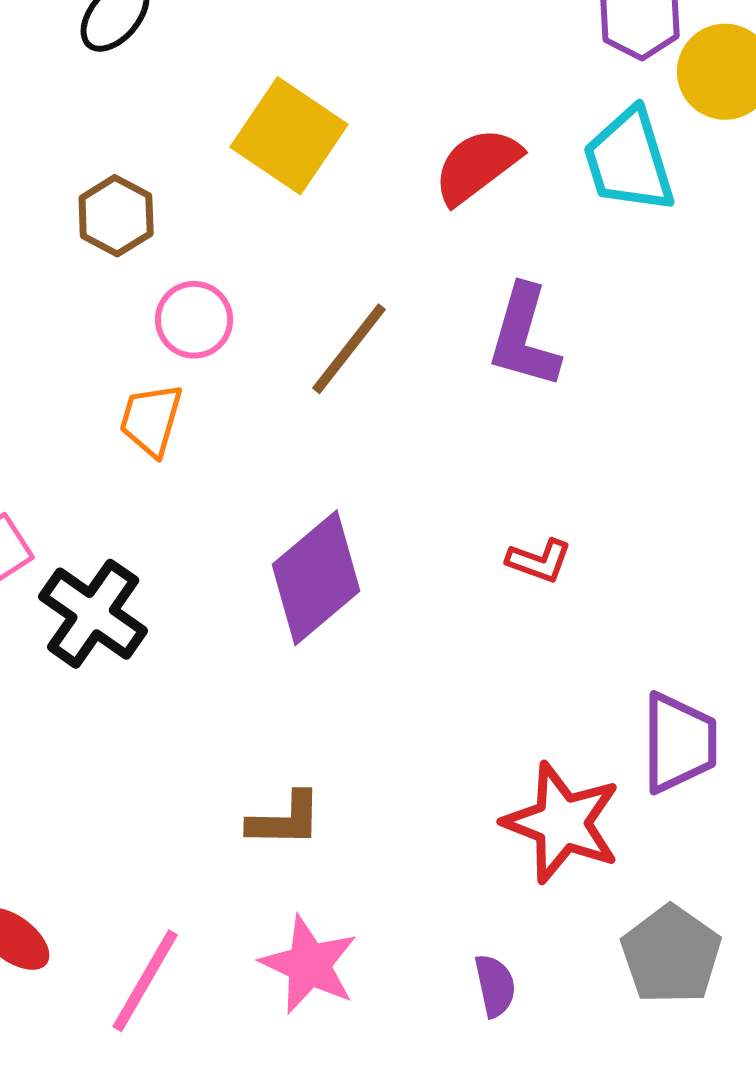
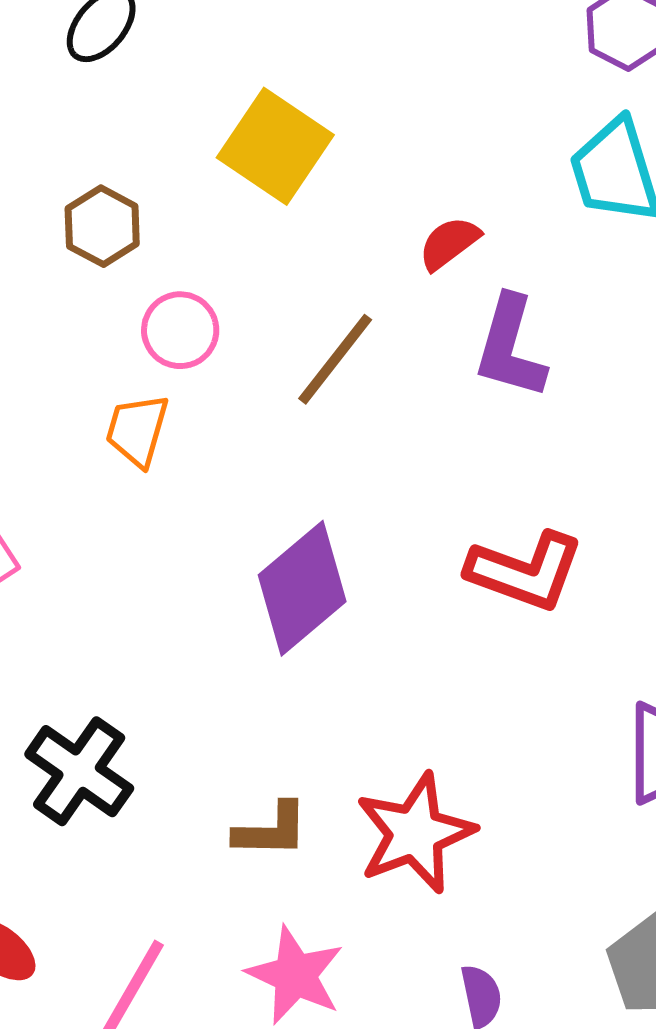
red semicircle: (477, 166) -> (449, 243), moved, size x0.7
red L-shape: (539, 561) -> (525, 571), size x1.8
black cross: (93, 614) -> (79, 771), moved
red star: (562, 823) -> (415, 833), moved, turned 30

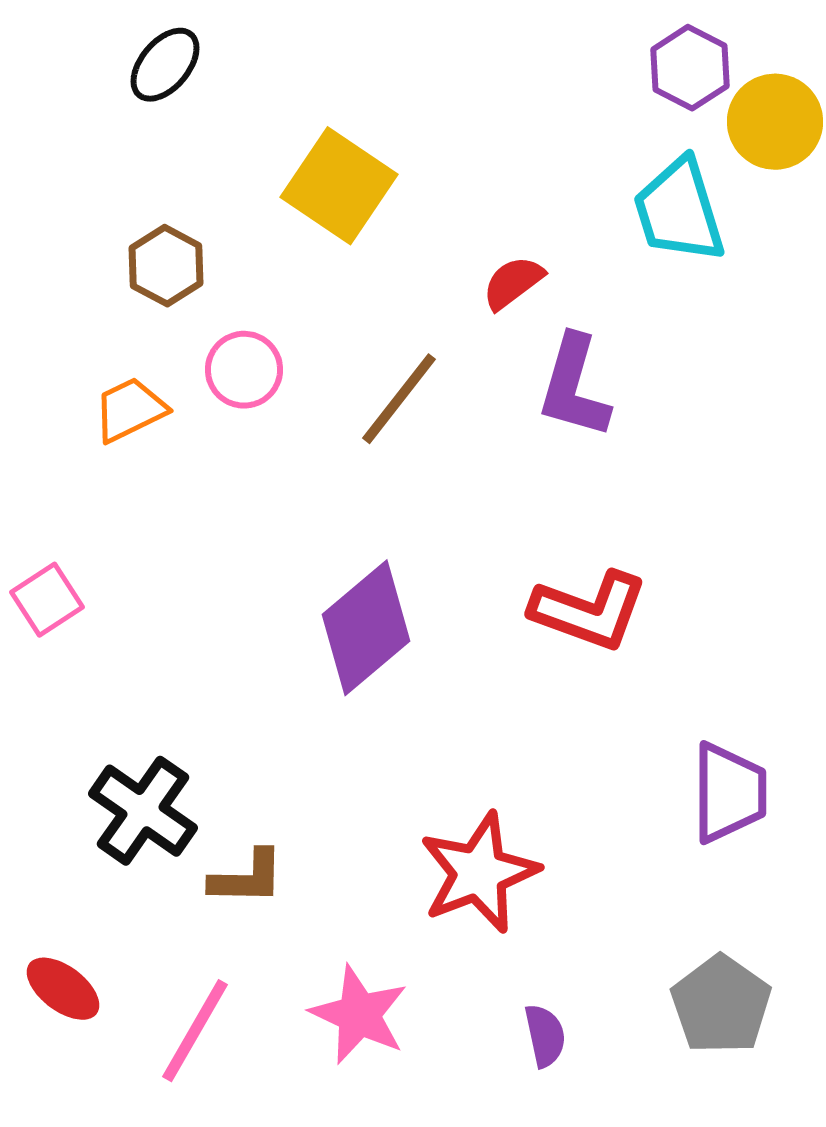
orange trapezoid: (137, 430) -> (130, 410), moved, turned 48
brown L-shape: (271, 830) -> (247, 878), moved

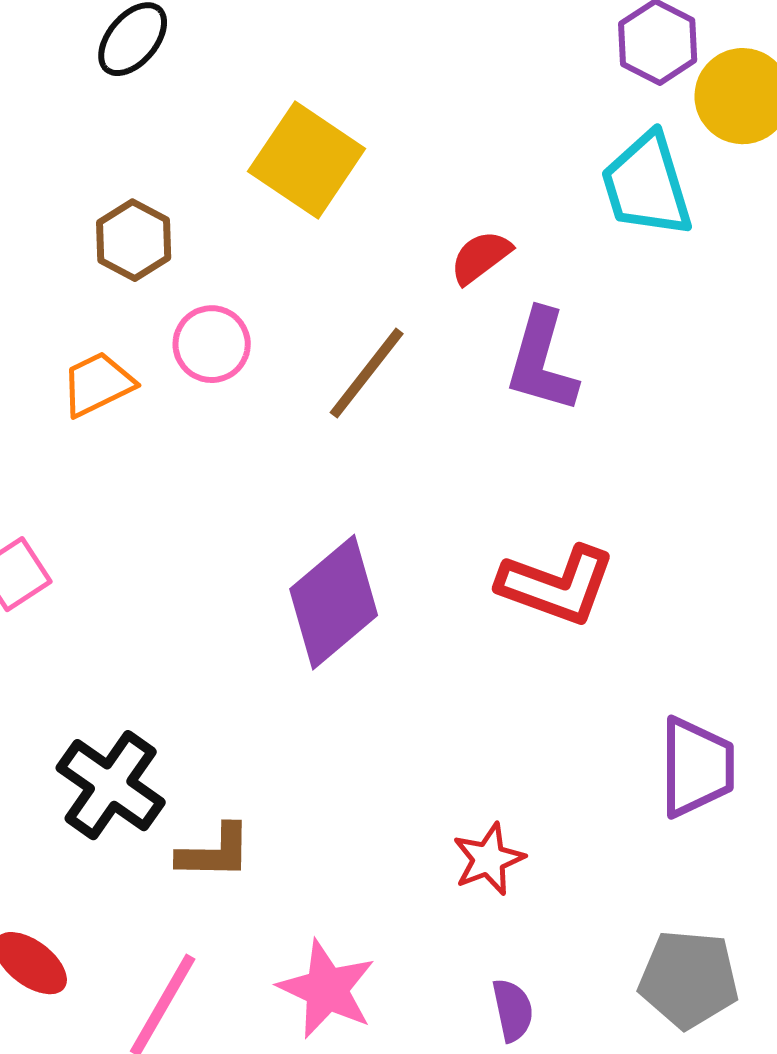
red star: (479, 873) -> (489, 859), moved, size x0.6
gray pentagon: (721, 1005) -> (689, 979), turned -30

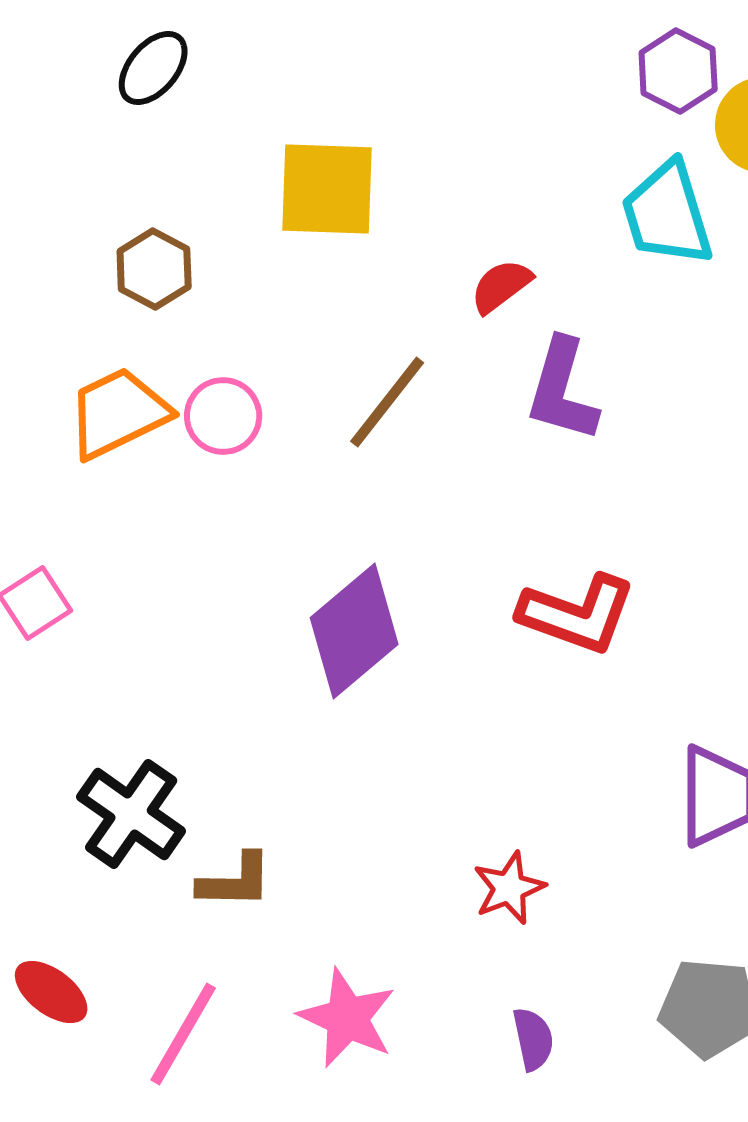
yellow square: (307, 160) -> (327, 189), turned -32
pink circle: (212, 344) -> (223, 416), moved
orange trapezoid: (98, 384) -> (118, 413), size x1.4

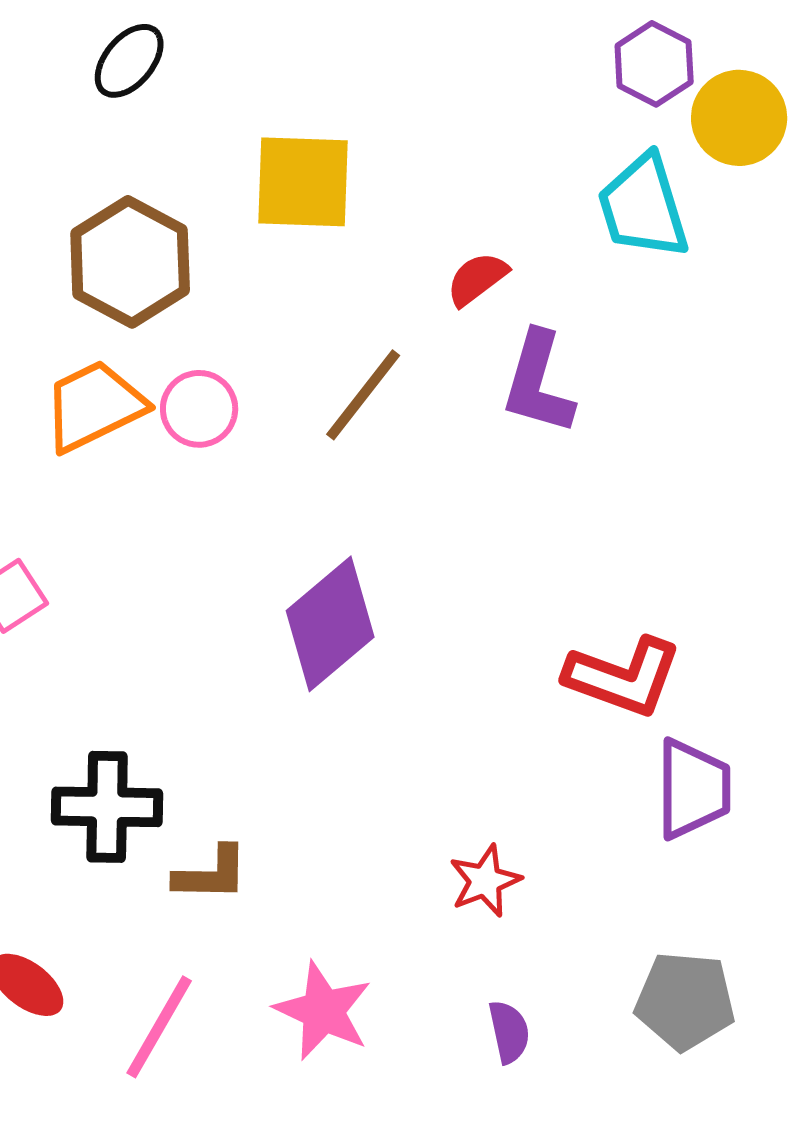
brown hexagon: (154, 269) -> (130, 262), size x1.6
red L-shape: (577, 614) -> (623, 677), moved
black cross: (131, 814) -> (107, 807), turned -34

